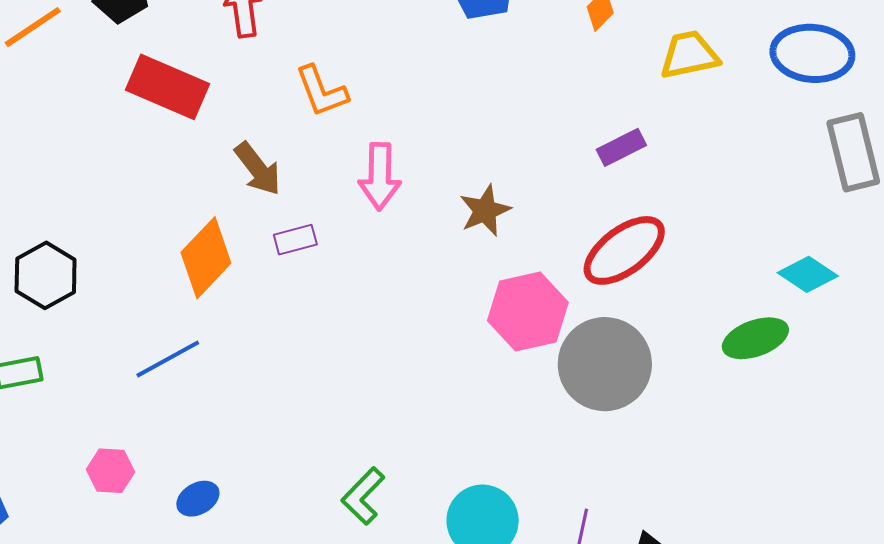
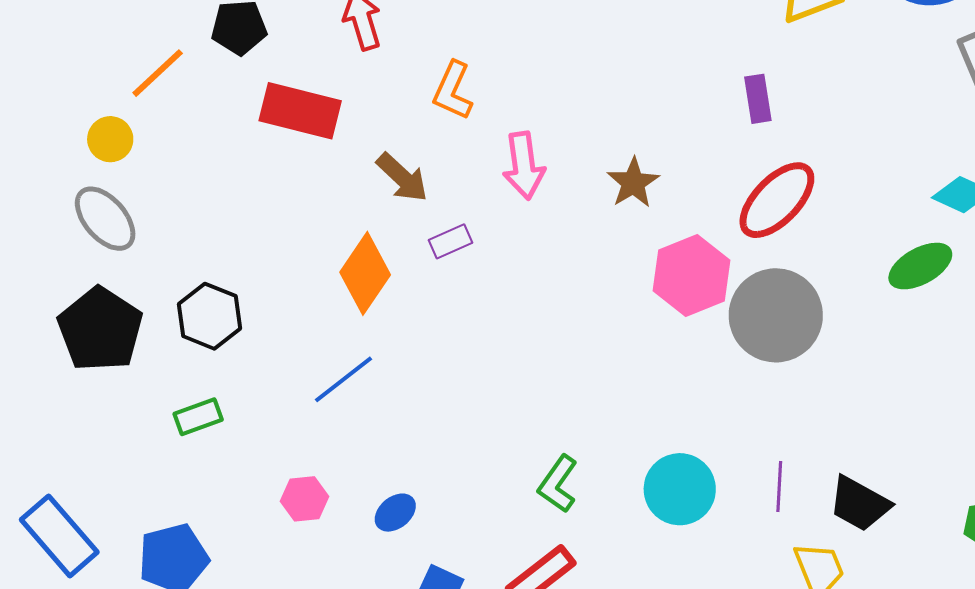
orange L-shape: (321, 91) -> (453, 91), turned 54
purple rectangle: (621, 147) -> (758, 99), turned -63

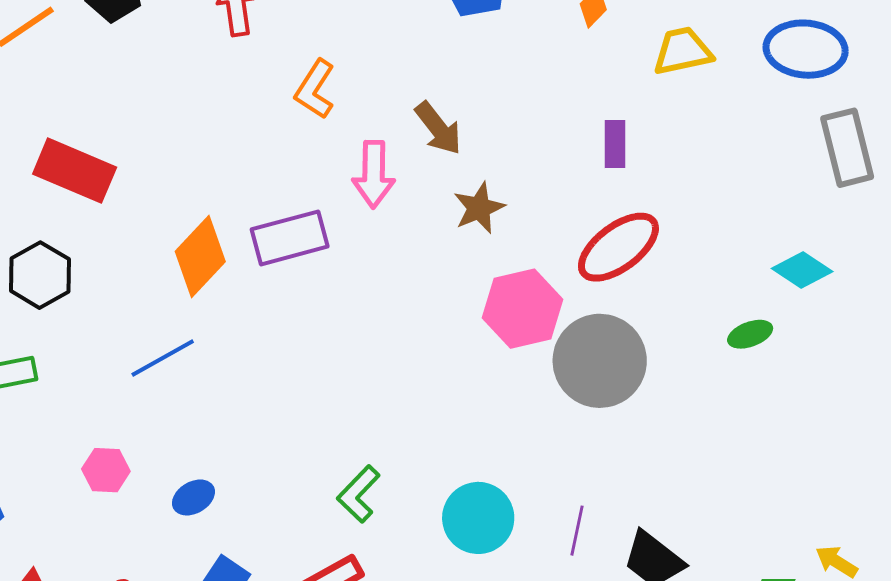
red rectangle: (300, 111) -> (75, 171), moved
brown arrow: (402, 177) -> (438, 128), moved
purple rectangle: (450, 241) -> (290, 238), size x1.8
green ellipse: (920, 266) -> (750, 334), size x0.7

